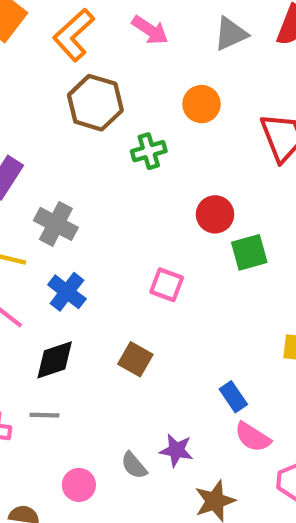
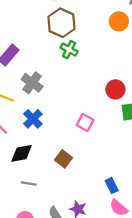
orange circle: (202, 104) -> (119, 21), moved
green cross: (149, 151) -> (69, 50), moved, turned 36
gray line: (44, 415) -> (29, 183), moved

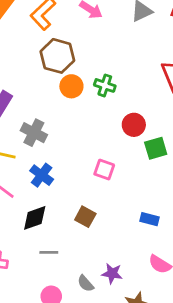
orange circle: (119, 21) -> (71, 86), moved
green cross: (69, 50) -> (105, 85), moved
blue rectangle: (112, 186) -> (149, 219), moved, turned -40

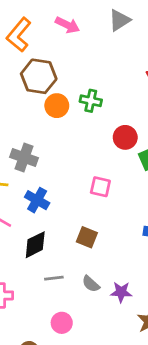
gray semicircle: (86, 283) -> (91, 284), moved

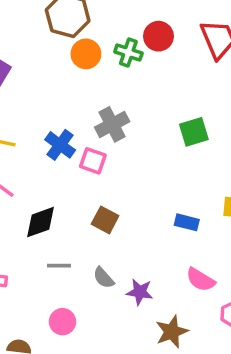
red circle: (125, 137) -> (158, 36), moved
gray cross: (24, 158) -> (112, 124), moved, turned 36
pink square: (100, 187) -> (93, 161), moved
blue cross: (37, 200) -> (60, 145), moved

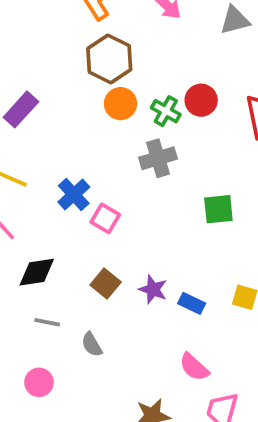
gray cross: (112, 124) -> (158, 158), moved
purple star: (140, 292) -> (153, 290), moved

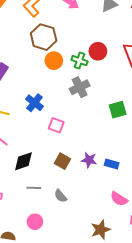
blue cross: (74, 195) -> (35, 103), moved

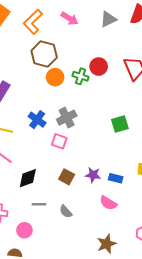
gray cross: (80, 87) -> (67, 118), moved
pink semicircle: (119, 199) -> (108, 203), moved
pink circle: (35, 222) -> (24, 230), moved

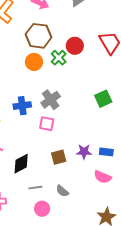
brown hexagon: (44, 54) -> (39, 36), moved
green cross: (81, 76) -> (59, 58), turned 35
blue cross: (37, 120) -> (22, 106), turned -36
brown square: (67, 177) -> (59, 157), turned -35
pink circle: (24, 230) -> (42, 209), moved

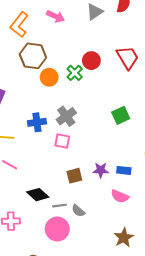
brown hexagon: (39, 36) -> (33, 56), moved
black diamond: (21, 164) -> (38, 195), moved, turned 70
gray line: (35, 188) -> (60, 206), moved
pink circle: (42, 209) -> (57, 229), size x1.5

